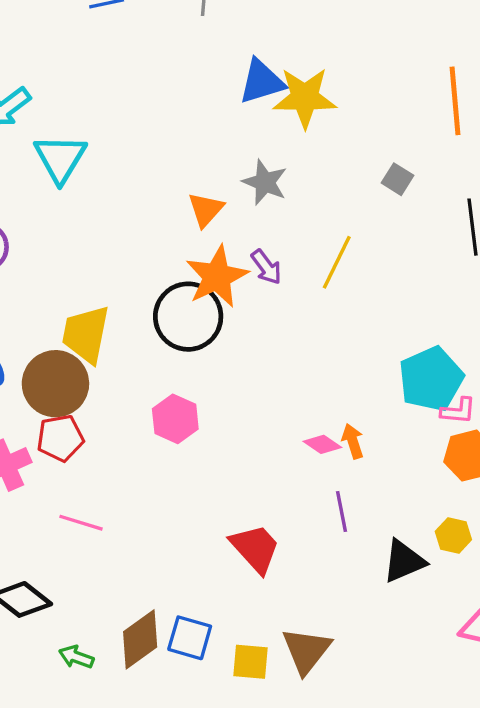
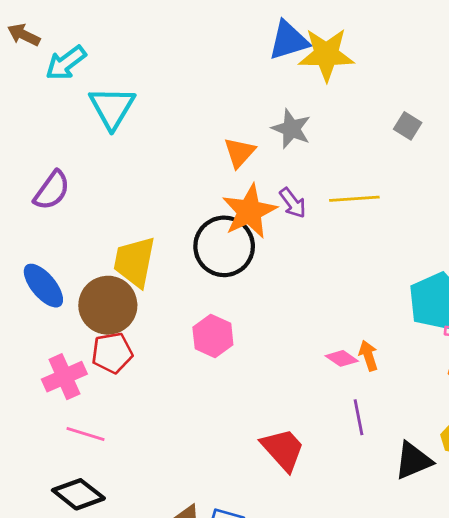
yellow line: (337, 262) -> (354, 199), turned 60
pink line: (81, 523) -> (85, 434), moved

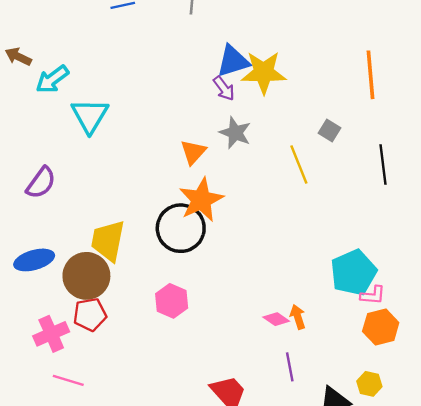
yellow line: (354, 199) -> (299, 165), moved, turned 72
purple arrow: (293, 203) -> (224, 88), moved
blue ellipse: (43, 286) -> (34, 260), turned -66

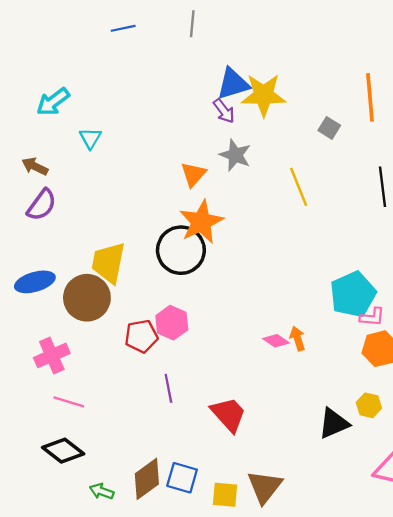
brown arrow: (18, 57) -> (35, 166), moved
cyan triangle: (90, 116) -> (90, 138), size x0.6
gray square: (330, 130) -> (329, 128), moved
red pentagon: (90, 315) -> (141, 336), moved
purple line: (290, 367) -> (168, 388), moved

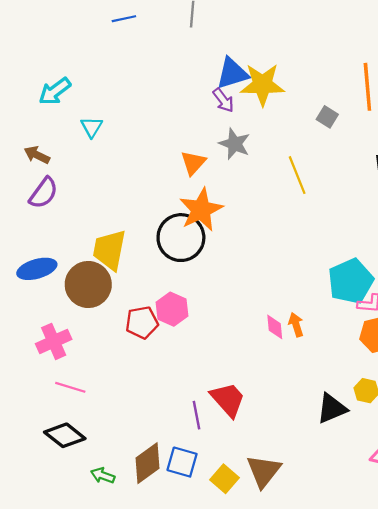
pink diamond: (276, 341) -> (275, 327), turned 50
purple line: (168, 388) -> (197, 415), moved
yellow square: (225, 495) -> (224, 479), turned 36

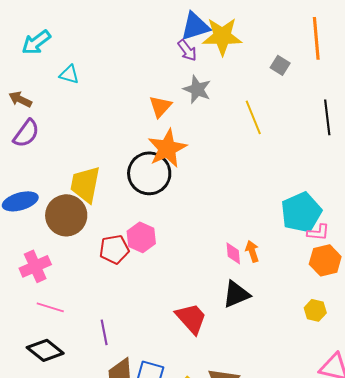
cyan triangle: (92, 127) -> (69, 74), turned -45
black triangle: (332, 408) -> (236, 294), moved
purple line: (197, 415) -> (104, 332), moved

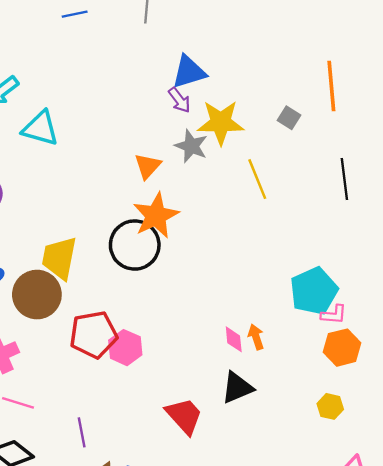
yellow star: (222, 36) -> (221, 122), moved
cyan triangle: (69, 74) -> (40, 128), size x1.6
pink hexagon: (141, 237) -> (125, 348), moved
red pentagon: (114, 249) -> (93, 335), size x1.4

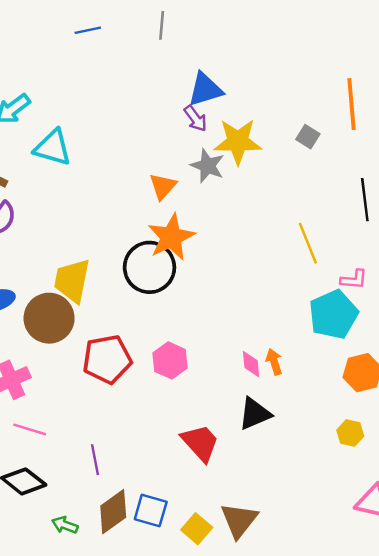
yellow line: (257, 179) -> (308, 243), moved
pink L-shape: (334, 315) -> (354, 279), moved
pink hexagon: (125, 348) -> (170, 360), moved

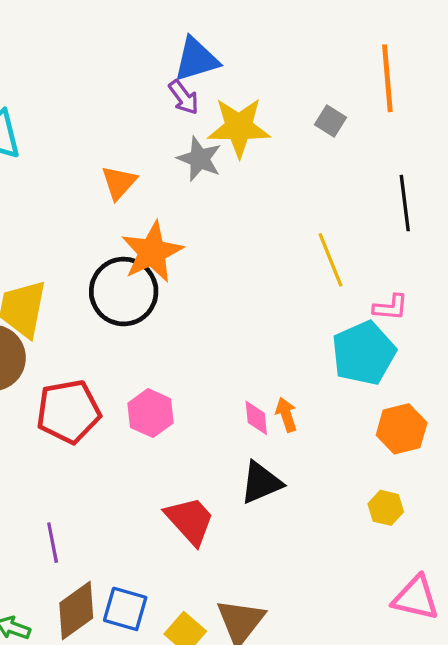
orange triangle: (163, 186) -> (119, 183), moved

